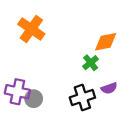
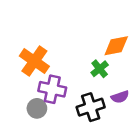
orange cross: (31, 29) -> (34, 61), moved
purple cross: (17, 92) -> (52, 89), moved

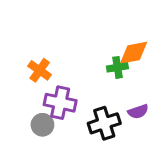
orange cross: (34, 61) -> (40, 70), size x0.7
green cross: (100, 69) -> (117, 67), moved, turned 30

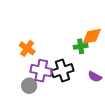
purple semicircle: (138, 112) -> (95, 77), turned 48
black cross: (104, 123) -> (62, 71), moved

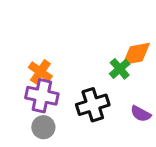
green cross: (81, 46) -> (120, 69), turned -32
purple cross: (41, 71) -> (42, 96), moved

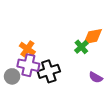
black cross: (93, 105) -> (49, 71), moved
gray circle: (43, 127) -> (12, 76), moved

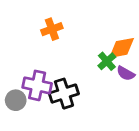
orange cross: (27, 49) -> (52, 29), moved, turned 35
purple semicircle: (96, 77) -> (126, 73), moved

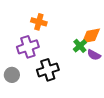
orange cross: (52, 29) -> (39, 22), turned 35
purple cross: (37, 85) -> (28, 47), moved, turned -30

